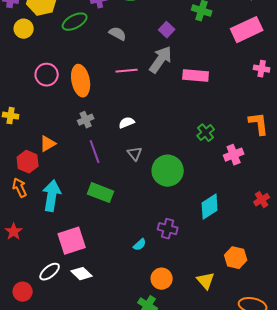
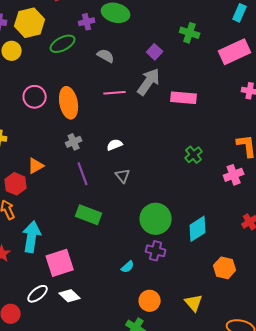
pink cross: (234, 155) -> (234, 175), moved
green circle: (168, 171) -> (156, 219), moved
cyan arrow: (52, 196) -> (32, 237), moved
orange hexagon: (236, 258) -> (225, 268), moved

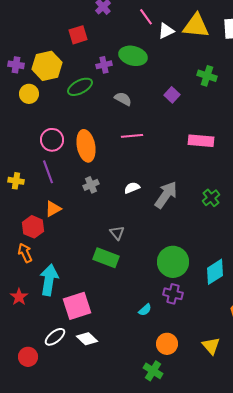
gray arrow: (149, 82) -> (166, 195), moved
purple line: (83, 174) -> (48, 172), moved
gray triangle: (123, 176) -> (117, 233), moved

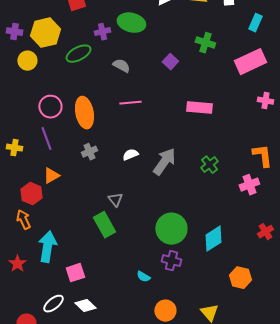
green rectangle: (106, 258) -> (104, 225), turned 40
pink square: (77, 306) -> (75, 273), size x0.7
cyan semicircle: (145, 310) -> (143, 277), turned 72

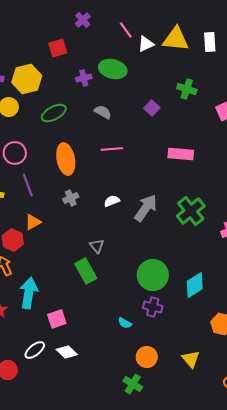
green ellipse: (78, 54) -> (54, 113), moved
pink circle: (50, 107) -> (15, 153), moved
green cross: (209, 165) -> (191, 211), size x1.6

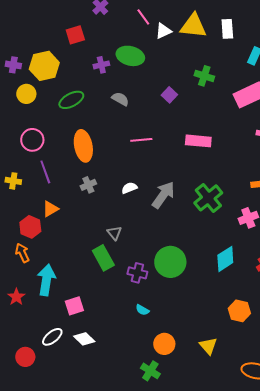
pink line: (112, 149) -> (141, 140), moved
cyan diamond: (195, 285) -> (225, 259), moved
purple cross: (153, 307) -> (137, 273), moved

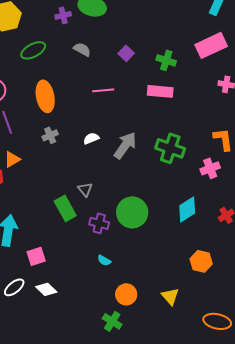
green cross: (204, 76) -> (166, 60), moved
purple square: (169, 95) -> (126, 53), moved
green cross: (208, 198) -> (170, 148), turned -32
gray triangle: (114, 233) -> (85, 189), moved

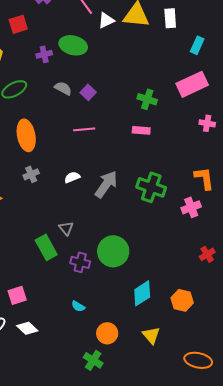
purple square: (126, 53) -> (88, 92), moved
pink rectangle: (160, 91) -> (141, 130), size x0.7
cyan diamond: (187, 209) -> (142, 293), moved
cyan semicircle: (104, 260) -> (78, 306), moved

